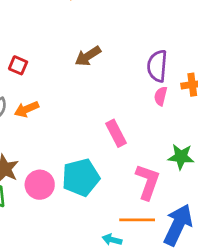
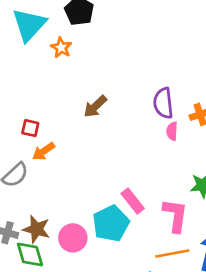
orange arrow: (26, 109) -> (44, 151), moved
pink rectangle: (116, 133) -> (133, 201), moved

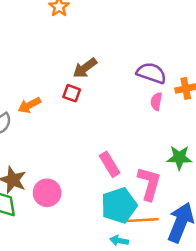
purple semicircle: (163, 103) -> (151, 73), turned 108
red square: (30, 128) -> (72, 93), moved
cyan pentagon: (111, 223) -> (119, 205), moved

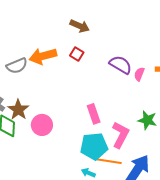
brown arrow: (85, 68) -> (80, 26), moved, turned -132
purple semicircle: (151, 73) -> (121, 65), moved
orange arrow: (29, 105) -> (43, 56), size x1.5

